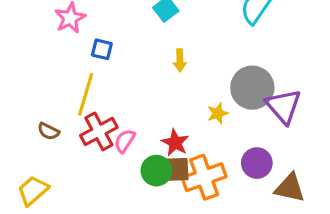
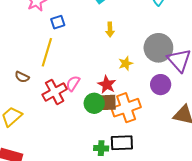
blue square: (102, 49) -> (58, 22), turned -32
yellow star: (218, 113) -> (126, 63), moved
red cross: (99, 131) -> (55, 92), moved
purple circle: (257, 163) -> (161, 85), moved

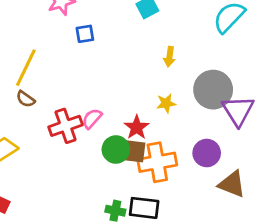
yellow arrow: (110, 30) -> (169, 57), moved
yellow line: (47, 52) -> (26, 68), moved
purple circle: (161, 85) -> (207, 153), moved

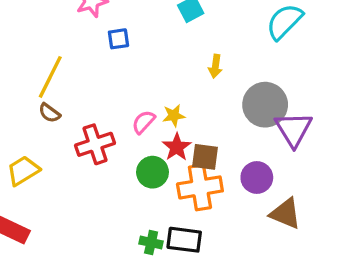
yellow star: (166, 103) -> (174, 116), moved
pink semicircle: (92, 119) -> (143, 122), moved
brown square: (134, 151) -> (205, 157), moved

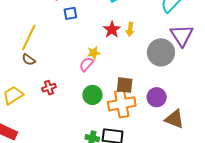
yellow star: (174, 116) -> (94, 53), moved
purple triangle: (293, 129) -> (182, 35), moved
red cross: (95, 144) -> (49, 88), moved, size x0.6
red star: (177, 147) -> (112, 30), moved

